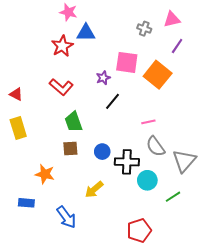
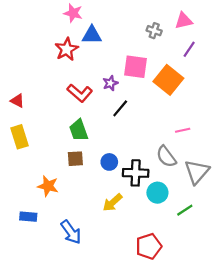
red L-shape: (61, 87) -> (80, 93), moved
pink line: (148, 122) -> (183, 130), moved
yellow arrow: (94, 189) -> (113, 202), moved

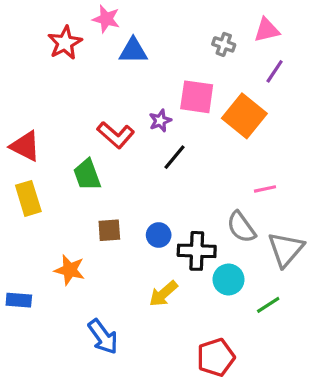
red star: (67, 49) -> (65, 43), moved
red triangle: (17, 101) -> (25, 146), size x1.5
green trapezoid: (79, 130) -> (87, 175), moved
blue rectangle: (28, 217) -> (19, 300), moved

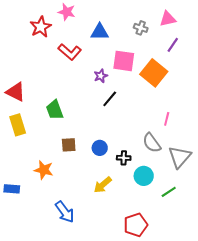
blue triangle: (133, 51) -> (100, 32), moved
red L-shape: (116, 135) -> (70, 52), moved
pink line: (265, 189) -> (167, 119), turned -64
black cross: (197, 251) -> (124, 158), size x0.6

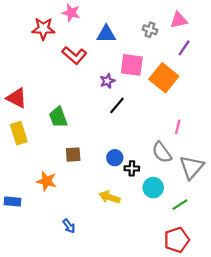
red star: (41, 27) -> (43, 29), turned 30
blue circle: (100, 148) -> (115, 158), moved
yellow arrow: (103, 185) -> (109, 197), turned 60
blue arrow: (65, 212) -> (69, 226), size x0.6
red pentagon: (136, 225) -> (177, 240), moved

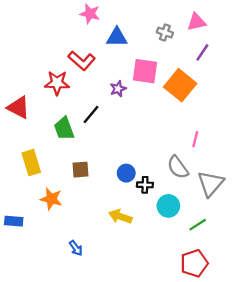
pink star: (71, 13) -> (90, 14), moved
red star: (43, 29) -> (57, 83), moved
black line: (117, 105) -> (91, 115), moved
yellow rectangle: (19, 133) -> (31, 163), moved

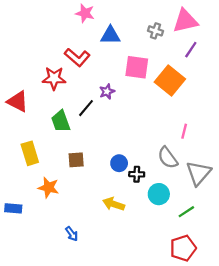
pink triangle: (197, 22) -> (185, 21), size x1.4
purple star: (118, 89) -> (107, 92), moved

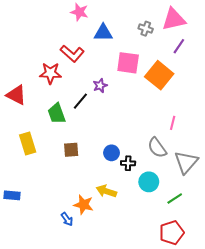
orange star: (49, 187) -> (84, 205), moved

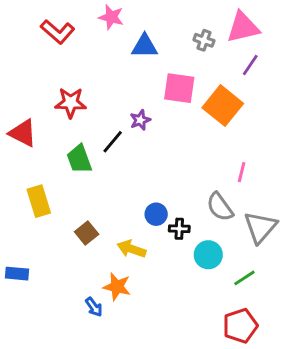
red L-shape: (72, 53) -> (58, 32), moved
brown square: (71, 150) -> (87, 233), moved, turned -35
yellow arrow: (106, 191) -> (131, 249), moved

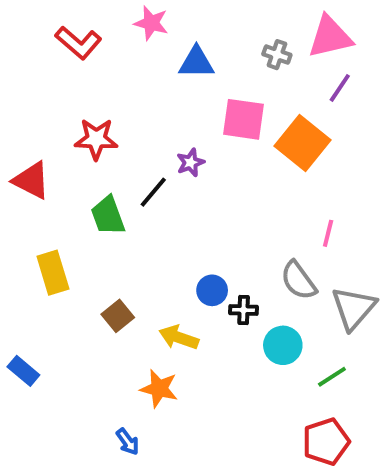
blue rectangle: (17, 274) -> (23, 371), turned 35
blue arrow: (94, 307) -> (128, 442), moved

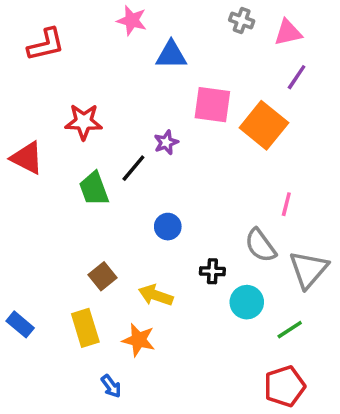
pink triangle: (330, 37) -> (288, 33), size x0.7
red L-shape: (78, 43) -> (46, 45), moved, turned -54
gray cross: (277, 55) -> (242, 20), moved
yellow rectangle: (53, 273) -> (85, 328), moved
blue circle: (212, 290) -> (168, 227), moved

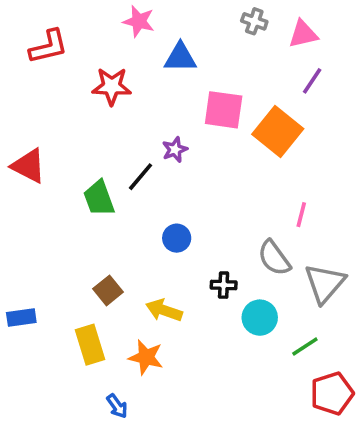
red star: (84, 122) -> (112, 86), moved
blue rectangle: (20, 324) -> (21, 318), moved, turned -48
red pentagon: (285, 386) -> (332, 393), moved

